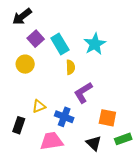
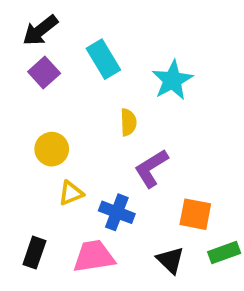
purple square: (36, 39) -> (44, 72), moved
cyan rectangle: (60, 44) -> (103, 59), moved
yellow circle: (25, 64) -> (52, 149), moved
black rectangle: (19, 125) -> (34, 253), moved

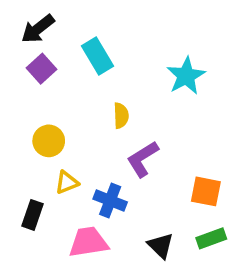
cyan star: (172, 80) -> (186, 76), moved
orange square: (195, 214) -> (206, 191), moved
black rectangle: (34, 253) -> (32, 215), moved

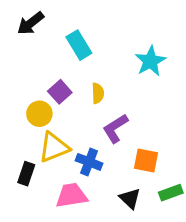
purple square: (41, 69) -> (60, 92), moved
yellow triangle: (67, 182) -> (54, 147), size x1.6
orange square: (206, 191) -> (146, 160), moved

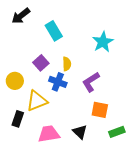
yellow circle: (39, 114) -> (15, 81), moved
purple L-shape: (115, 128) -> (91, 82), moved
blue cross: (89, 162) -> (58, 82), moved
black triangle: (130, 198) -> (80, 132), moved

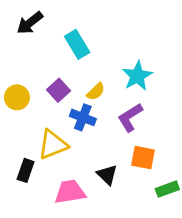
cyan star: (103, 42) -> (137, 76), moved
yellow semicircle: (67, 64) -> (96, 92), turned 48
yellow circle: (15, 81) -> (17, 97), moved
black triangle: (80, 132) -> (107, 175), moved

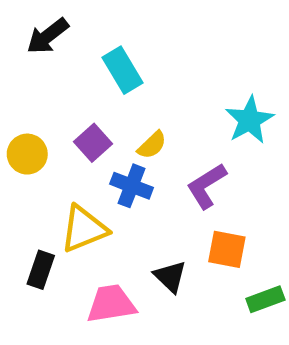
cyan star: (137, 76) -> (250, 120), moved

